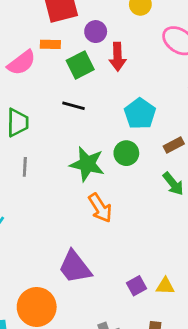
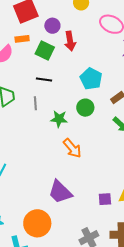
green square: (80, 65) -> (45, 50), turned -30
green star: (87, 164) -> (59, 119), size x0.7
gray line: (25, 167) -> (35, 103), moved
purple square: (137, 286) -> (105, 199), turned 32

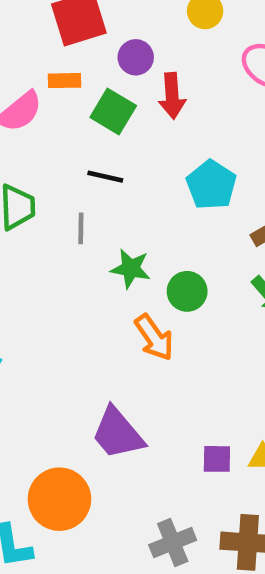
green circle: (85, 108) -> (187, 291), moved

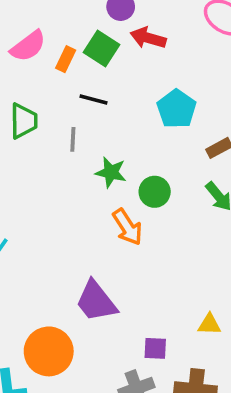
orange rectangle: (65, 81) -> (66, 59), moved, turned -65
red arrow: (172, 96) -> (148, 38), turned 108
purple square: (217, 459) -> (155, 348), moved

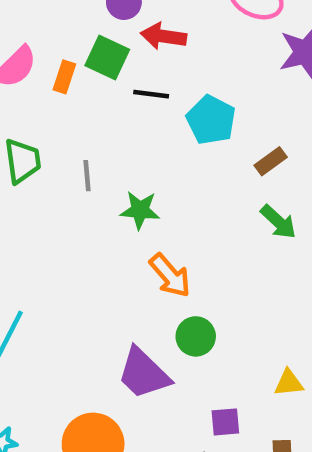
black line: (94, 99) -> (151, 94), moved
green circle: (155, 192) -> (196, 336), moved

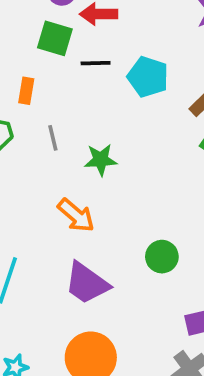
orange rectangle: (64, 77) -> (26, 91), moved
orange arrow: (170, 276) -> (76, 215), moved
purple trapezoid: (144, 373) -> (87, 283), moved

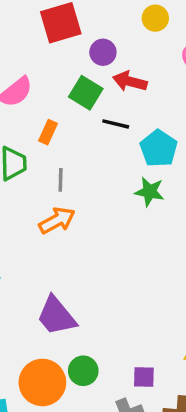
green star: (101, 160) -> (150, 192), moved
orange arrow: (76, 215) -> (57, 220), moved, turned -84
green circle: (162, 257) -> (83, 371), moved

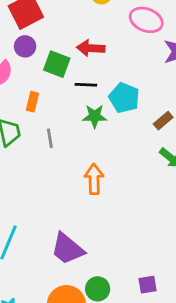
purple circle: (103, 52) -> (25, 46), moved
green star: (150, 192) -> (95, 116), moved
orange arrow: (57, 220) -> (94, 179), moved, turned -52

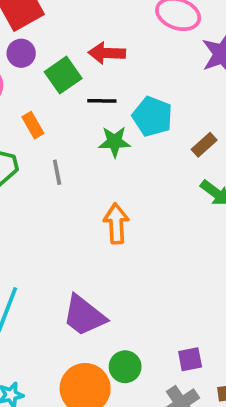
green square: (57, 64) -> (63, 75), turned 36
orange rectangle: (32, 102) -> (33, 125), turned -42

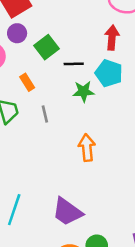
red arrow: (107, 53) -> (112, 38), moved, turned 95

